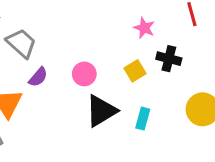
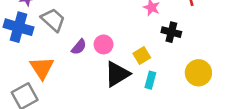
yellow square: (135, 71) -> (142, 56), moved
purple semicircle: (38, 77) -> (79, 47), moved

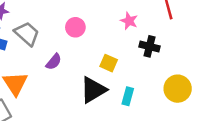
pink circle: (104, 44) -> (75, 27), moved
yellow square: (142, 56) -> (109, 63), moved, turned -35

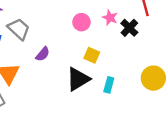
pink circle: (75, 27) -> (81, 22), moved
black cross: (149, 46) -> (129, 28), moved, turned 30

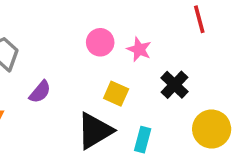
pink star: (110, 18) -> (139, 49), moved
black cross: (129, 28) -> (174, 85), moved

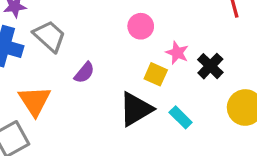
pink star: (139, 49) -> (177, 53), moved
cyan rectangle: (143, 140) -> (181, 117), turned -60

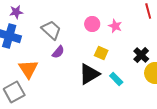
gray trapezoid: (50, 36) -> (51, 30), moved
pink star: (177, 53) -> (115, 26), moved
black cross: (210, 66) -> (141, 55), moved

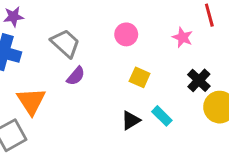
pink star: (115, 26) -> (183, 37), moved
black triangle: (89, 74) -> (131, 120), moved, size x0.6

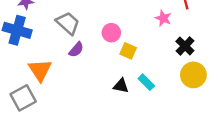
pink circle: (126, 34) -> (111, 33), moved
black cross: (199, 80) -> (185, 46), moved
black triangle: (131, 120) -> (121, 86), turned 42

